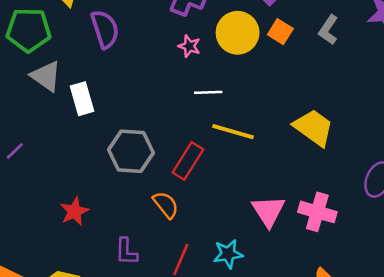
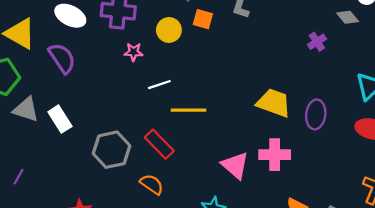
yellow circle: (238, 33) -> (169, 30), size x0.7
yellow trapezoid: (314, 128) -> (274, 103), moved
red rectangle: (188, 161) -> (159, 144), turned -60

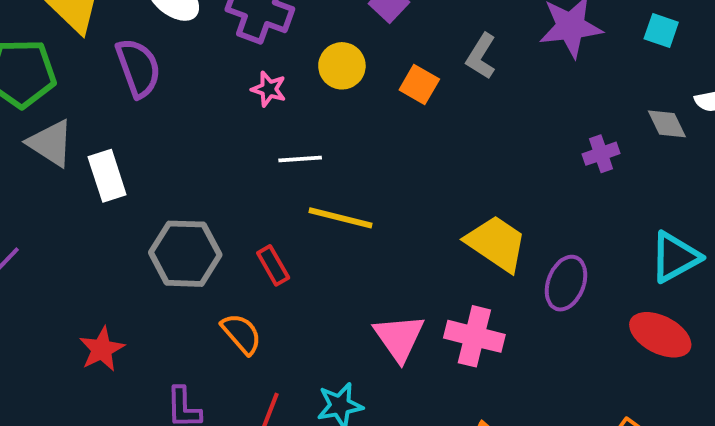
orange square: (203, 19) -> (419, 84), moved
red rectangle: (159, 144) -> (273, 265), size x0.7

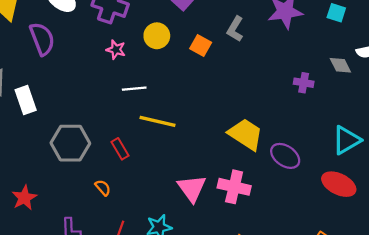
purple cross: (601, 154) -> (304, 83), turned 30
purple ellipse: (566, 283) -> (285, 156), turned -76
orange semicircle: (241, 334) -> (103, 188), size x0.7

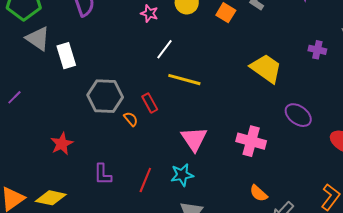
white line: (134, 89) -> (165, 49), turned -50
yellow trapezoid: (246, 134) -> (266, 68), moved
orange semicircle: (103, 188) -> (131, 119), moved
pink triangle: (192, 188) -> (194, 139), moved

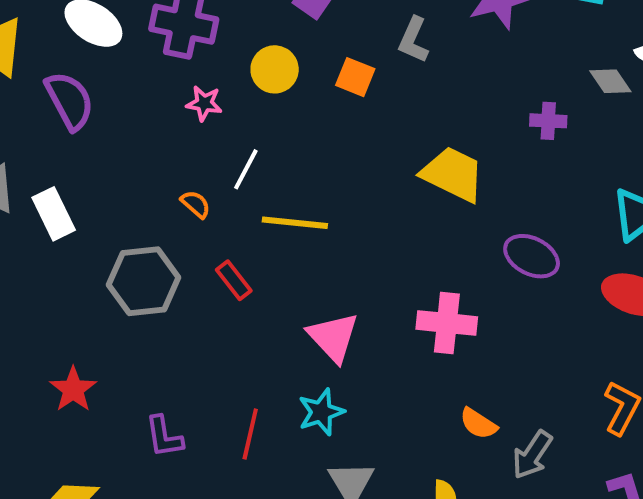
orange semicircle: (131, 119) -> (196, 204), moved

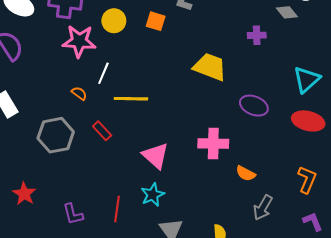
pink star: (204, 103) -> (79, 41), size x1.8
orange semicircle: (478, 424) -> (246, 173), moved

